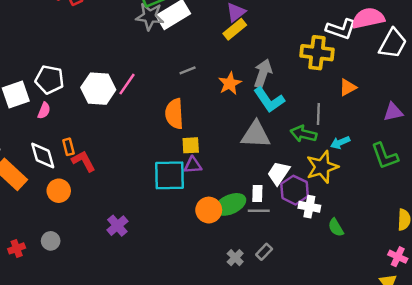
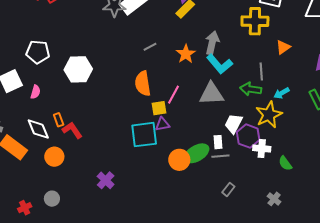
white pentagon: (50, 80) -> (38, 52), moved
pink line: (127, 84) -> (173, 95), moved
gray cross: (235, 258) -> (274, 199), moved

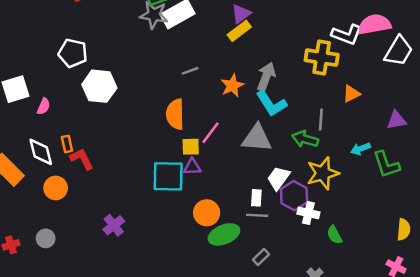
white pentagon: (38, 52) -> (73, 53), moved
cyan arrow: (282, 93) -> (360, 149), moved
green ellipse: (197, 153) -> (224, 234), moved

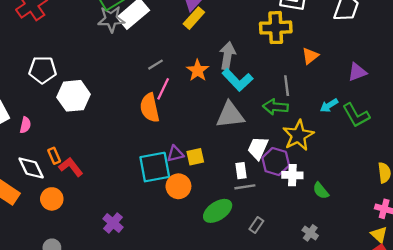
pink line: (210, 133) -> (163, 89), moved
yellow square: (191, 147) -> (195, 157), moved
orange circle: (207, 213) -> (178, 186), moved

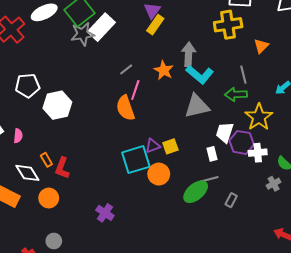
red L-shape: (71, 167) -> (62, 168), turned -115
gray line: (245, 187) -> (209, 179), moved
gray cross: (310, 233) -> (274, 184), moved, turned 32

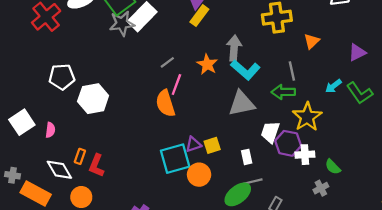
white rectangle: (212, 154) -> (247, 157), moved
orange rectangle: (46, 160) -> (80, 156), turned 48

